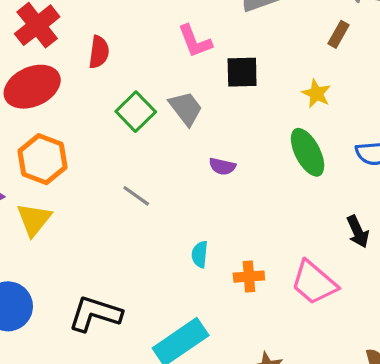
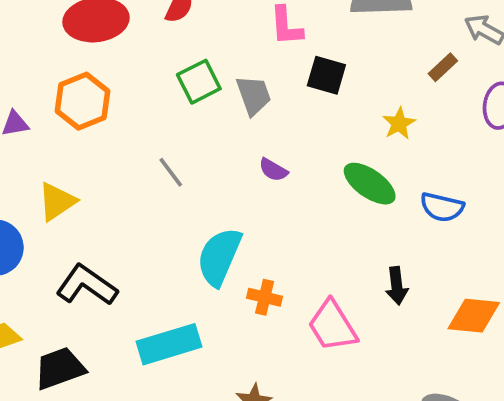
green ellipse: (308, 152) -> (370, 184), turned -45
yellow triangle: (34, 219) -> (57, 202), moved
cyan semicircle: (200, 254) -> (219, 257), size x2.0

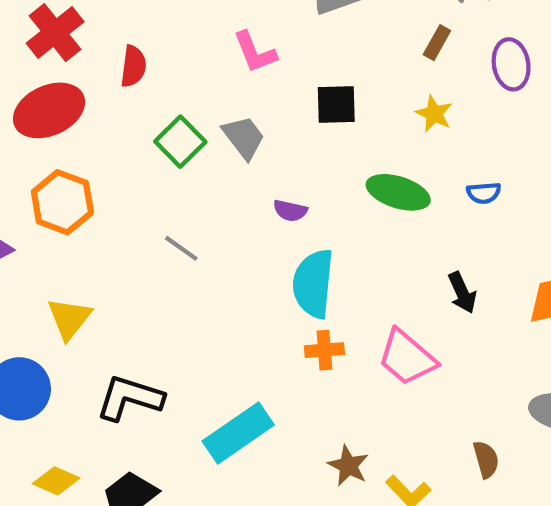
black square: (326, 75) -> (336, 105), moved
yellow star: (399, 123) -> (434, 114), moved
blue semicircle: (442, 207) -> (484, 193), size x0.7
cyan semicircle: (219, 257) -> (313, 284), moved

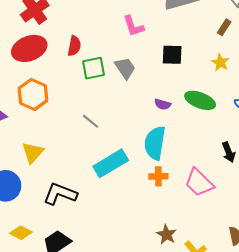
red semicircle: (133, 66) -> (74, 46), moved
green square: (180, 142) -> (93, 68), turned 30
purple semicircle: (290, 211) -> (163, 104), moved
cyan rectangle: (238, 433) -> (111, 163), moved

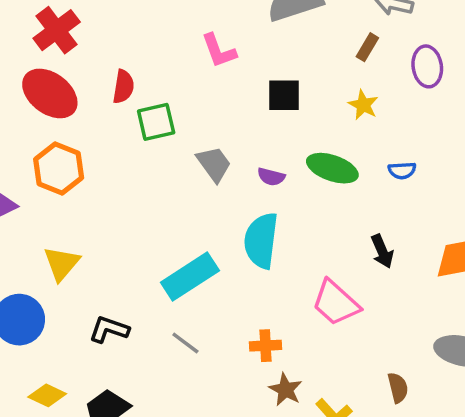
red ellipse: (29, 48) -> (50, 93), turned 60
gray trapezoid: (125, 68) -> (214, 164), moved
gray line: (91, 121) -> (185, 343), moved
orange cross: (158, 176) -> (265, 346), moved
black L-shape: (60, 194) -> (109, 329), size x0.7

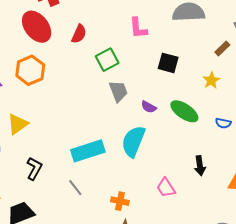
green square: (156, 122) -> (107, 60), moved, turned -30
pink trapezoid: (336, 303) -> (166, 188), size x0.7
black L-shape: (109, 329) -> (34, 168), turned 85

